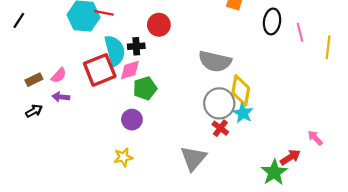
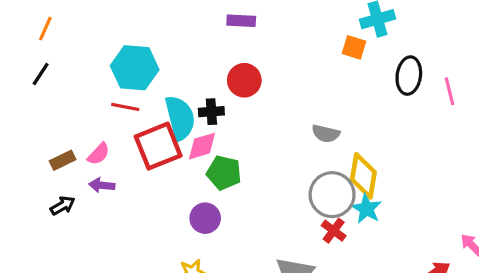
red line: (104, 13) -> (125, 107), moved
gray semicircle: (215, 61) -> (326, 134), size x0.6
green pentagon: (145, 88) -> (224, 173), turned 30

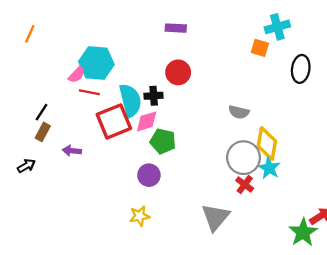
black line: (41, 74) -> (42, 112), moved
pink semicircle: (99, 154) -> (77, 75), moved
brown rectangle: (63, 160) -> (43, 132), turned -36
black arrow: (63, 206) -> (26, 166), moved

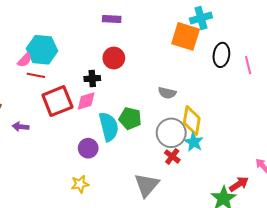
orange square: (260, 48) -> (186, 36), size x1.8
cyan semicircle: (130, 100) -> (109, 127), moved
green pentagon: (163, 141) -> (130, 118), moved

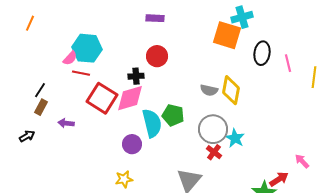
red square: (57, 101) -> (102, 98), turned -36
pink diamond: (86, 101) -> (130, 98), size x1.4
yellow diamond: (192, 121) -> (231, 90), moved

